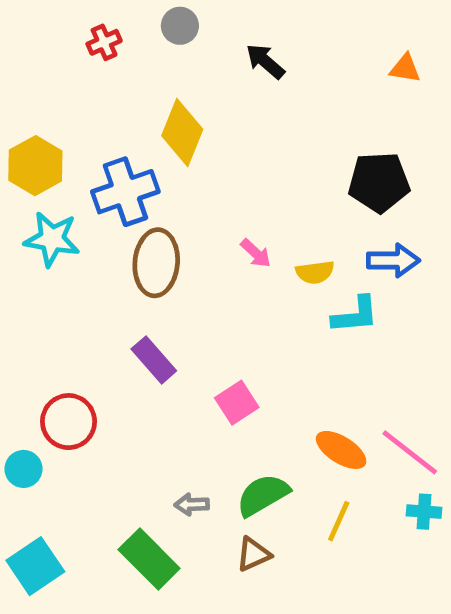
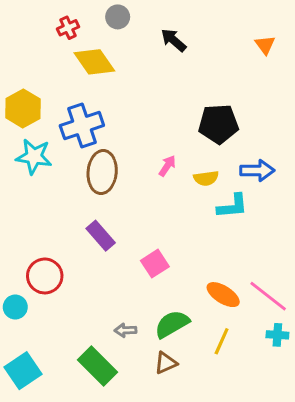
orange triangle: (405, 68) -> (265, 45), turned 45
yellow diamond: (182, 132) -> (94, 62), moved, turned -57
black pentagon: (379, 182) -> (218, 124), moved
pink arrow: (256, 253) -> (167, 166), turned -100

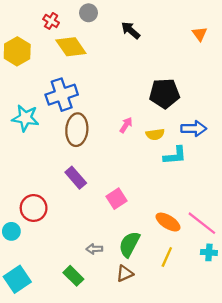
red cross: (68, 28) -> (51, 21), turned -35
yellow hexagon: (23, 108) -> (17, 51), moved
green semicircle: (172, 324) -> (129, 244), turned -32
green rectangle: (97, 366) -> (73, 276), size x0.7

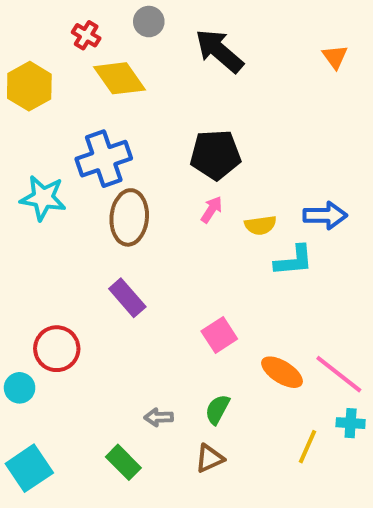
black arrow: (131, 30) -> (219, 51), size x1.5
black pentagon: (164, 93) -> (215, 155), moved
pink square: (117, 199) -> (219, 335), moved
green semicircle: (129, 244) -> (217, 409), size x0.7
yellow line: (167, 257) -> (307, 447), moved

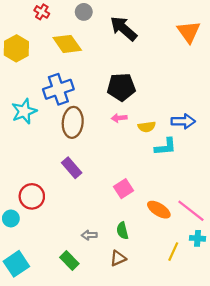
red cross: (86, 35) -> (42, 12), moved
orange triangle: (335, 57) -> (189, 32), size x1.6
cyan star: (43, 198) -> (24, 111), turned -30
pink arrow: (211, 210) -> (119, 118), turned -128
green semicircle: (217, 409) -> (122, 231), turned -42

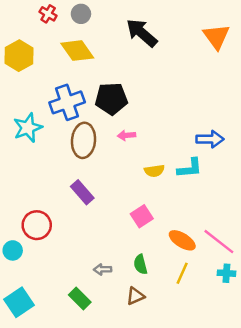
gray circle: (84, 12) -> (81, 14), moved
black pentagon: (121, 87) -> (111, 99), moved
pink arrow: (119, 118) -> (127, 135), moved
yellow semicircle: (147, 127) -> (154, 171), moved
yellow line: (173, 252) -> (182, 273), moved

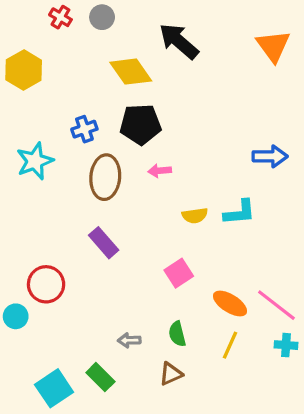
yellow diamond: (77, 51) -> (131, 72), moved
blue cross: (67, 102) -> (84, 129), size x0.6
blue arrow: (210, 139) -> (270, 156), moved
cyan square: (19, 302) -> (54, 388), moved

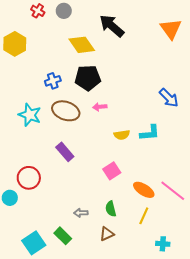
blue arrow: (270, 156) -> (169, 98), turned 45
cyan star: (35, 161) -> (30, 115), moved, turned -30
brown ellipse: (105, 177) -> (66, 111), turned -76
cyan cross: (286, 345) -> (163, 244), moved

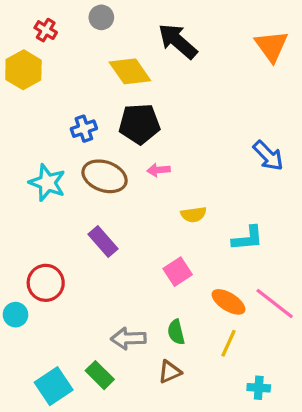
red cross: (38, 11) -> (46, 30), moved
cyan L-shape: (150, 133) -> (248, 238), moved
gray arrow: (81, 213) -> (128, 338), size x1.5

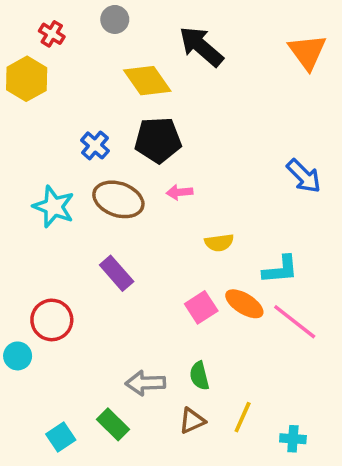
blue cross: (84, 129) -> (95, 145), turned -30
orange ellipse: (229, 302) -> (244, 304), moved
pink line: (275, 303) -> (295, 322), moved
yellow line: (229, 343) -> (243, 417), moved
cyan square: (54, 386) -> (61, 437), size x0.7

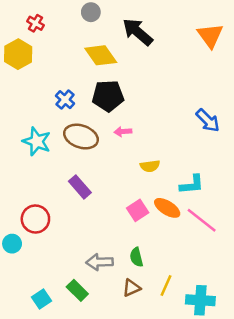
gray circle: (115, 19) -> (91, 12), moved
cyan cross: (293, 439) -> (200, 300), size x1.6

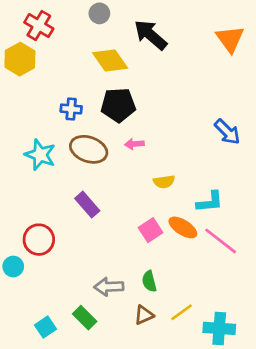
red cross: (35, 23) -> (39, 25), size x1.5
blue cross: (65, 100) -> (71, 109), turned -36
yellow line: (166, 285) -> (182, 312), turned 30

